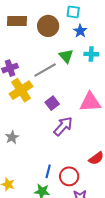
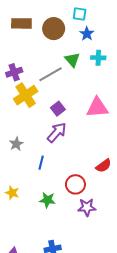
purple arrow: (63, 126) -> (57, 132), moved
blue line: (48, 171) -> (41, 163), moved

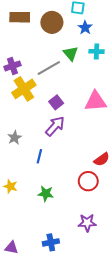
red circle: (75, 184) -> (88, 181), moved
purple star: (87, 207) -> (87, 223), moved

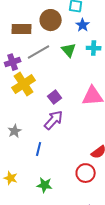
brown rectangle: (20, 17) -> (22, 29), moved
gray line: (49, 68) -> (39, 52), moved

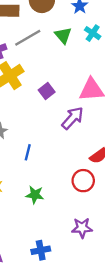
cyan cross: (94, 48) -> (93, 33), turned 32
purple arrow: (54, 120) -> (73, 118), moved

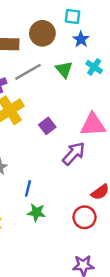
green star: (35, 195) -> (36, 212), moved

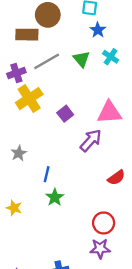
brown circle: (42, 33) -> (48, 15), moved
green star: (36, 212) -> (55, 197), turned 30
red circle: (85, 217) -> (104, 223), moved

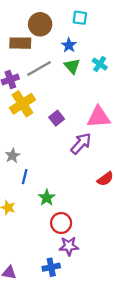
blue star: (98, 30) -> (69, 45), moved
blue line: (47, 174) -> (25, 177), moved
red circle: (104, 223) -> (61, 223), moved
purple star: (100, 249) -> (69, 246), moved

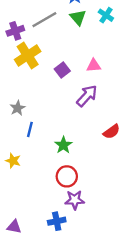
pink triangle: (99, 117) -> (94, 66), moved, size x0.6
green star: (47, 198) -> (63, 145), moved

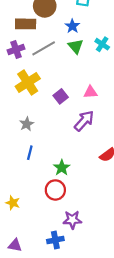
purple cross: (15, 31) -> (16, 49), moved
gray star: (18, 108) -> (27, 124), moved
yellow star: (13, 161) -> (13, 203), moved
red circle: (67, 176) -> (55, 190), moved

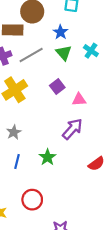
purple square: (61, 96) -> (57, 87), moved
green star: (62, 168) -> (47, 157), moved
red circle: (55, 190) -> (32, 200), moved

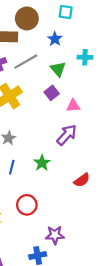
cyan cross: (91, 51) -> (85, 57), turned -32
green triangle: (64, 53) -> (58, 69), moved
red semicircle: (96, 164) -> (82, 180), moved

